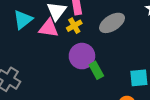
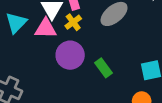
purple circle: (82, 56) -> (70, 55), moved

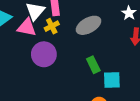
green rectangle: (103, 68) -> (93, 65), moved

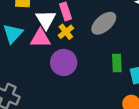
green rectangle: (93, 65) -> (117, 63), turned 35

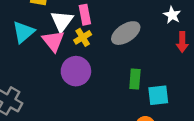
pink triangle: (40, 38) -> (53, 41), turned 45

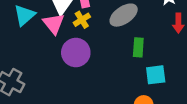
green rectangle: (135, 79) -> (138, 47), moved

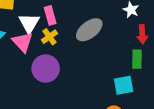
green rectangle: (138, 47) -> (137, 59), moved

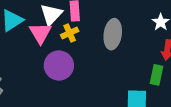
gray ellipse: (89, 30) -> (113, 34), turned -56

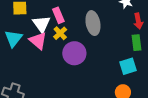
purple circle: (59, 65) -> (74, 53), moved

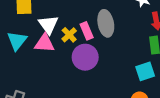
pink rectangle: (58, 15) -> (87, 31), moved
pink triangle: (38, 41) -> (44, 43), turned -36

